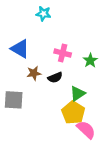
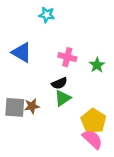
brown star: (34, 73) -> (32, 106), moved
green triangle: (77, 93) -> (63, 98), moved
yellow pentagon: (73, 113) -> (94, 121), moved

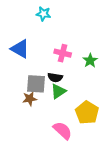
black semicircle: (59, 83) -> (55, 77), turned 32
gray square: (15, 107) -> (36, 84), moved
pink semicircle: (92, 139) -> (63, 131), moved

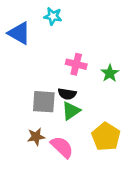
blue triangle: (20, 49) -> (19, 33), moved
brown star: (30, 99) -> (36, 137), moved
pink semicircle: (63, 131) -> (62, 147), moved

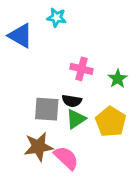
brown star: (36, 137) -> (38, 147), size x1.5
yellow pentagon: (106, 137) -> (111, 122), moved

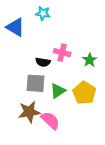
black semicircle: (72, 101) -> (43, 62), moved

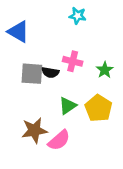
cyan star: (43, 13) -> (78, 16), moved
gray square: (36, 83) -> (32, 74), moved
pink semicircle: (50, 120) -> (59, 140), turned 96

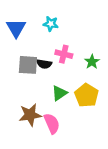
cyan star: (78, 16) -> (51, 24), moved
blue triangle: (18, 32) -> (16, 28), turned 30
pink semicircle: (59, 140) -> (52, 124), turned -72

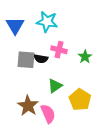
cyan star: (51, 24) -> (47, 22), size x1.5
yellow pentagon: (87, 95) -> (80, 100), moved
brown star: (30, 115) -> (28, 106), turned -30

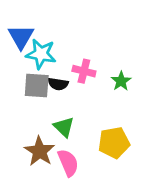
cyan star: (47, 22) -> (41, 54), moved
green triangle: (55, 86) -> (64, 127), moved, turned -42
yellow pentagon: (80, 100) -> (114, 143), turned 30

